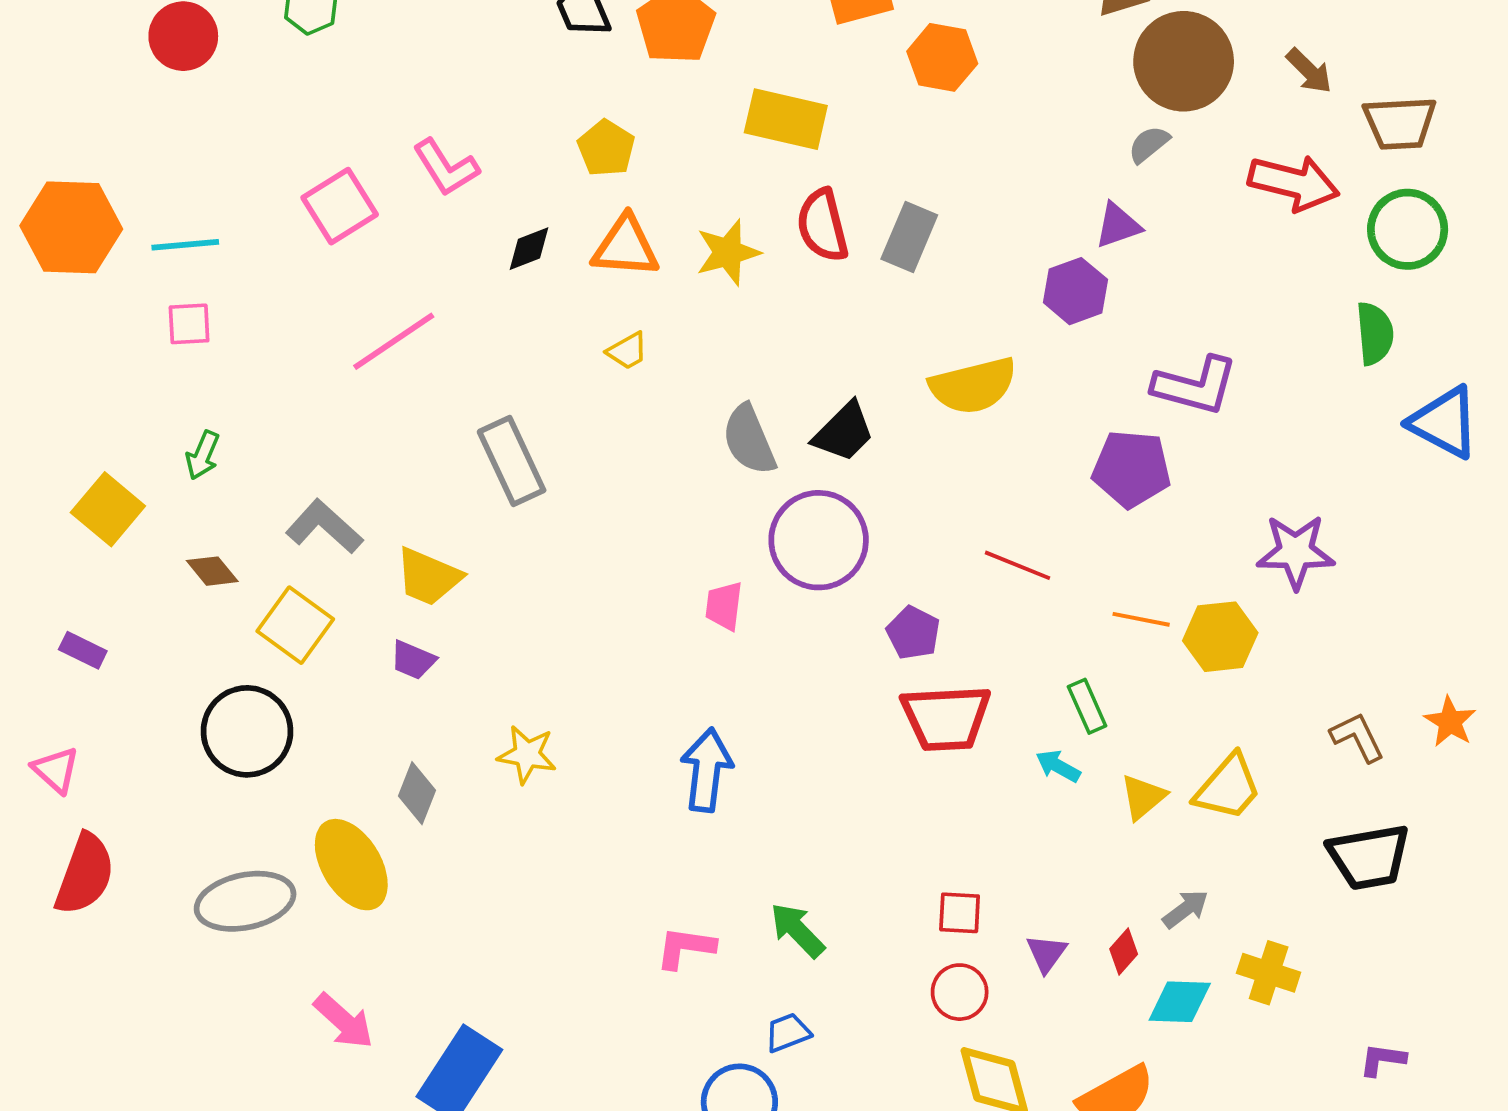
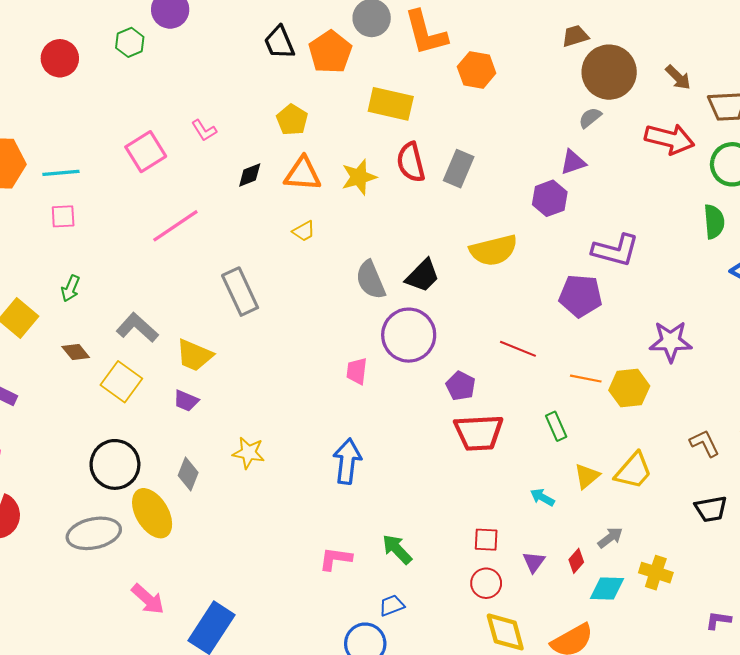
pink L-shape: (446, 167) -> (204, 130), size x0.7
black circle: (247, 731) -> (115, 464), moved
cyan arrow: (1058, 766) -> (542, 497), moved
black trapezoid: (1369, 857) -> (711, 509), size x0.7

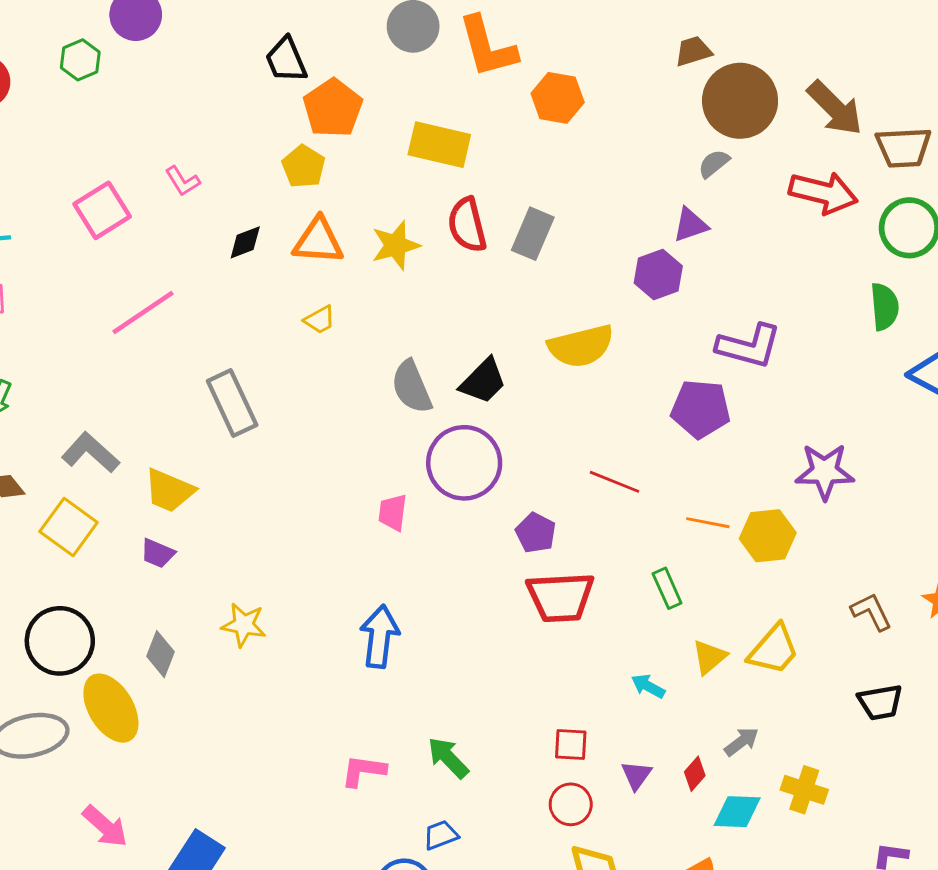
orange pentagon: (330, 52) -> (333, 108), moved
brown arrow: (678, 77) -> (835, 108), size x1.6

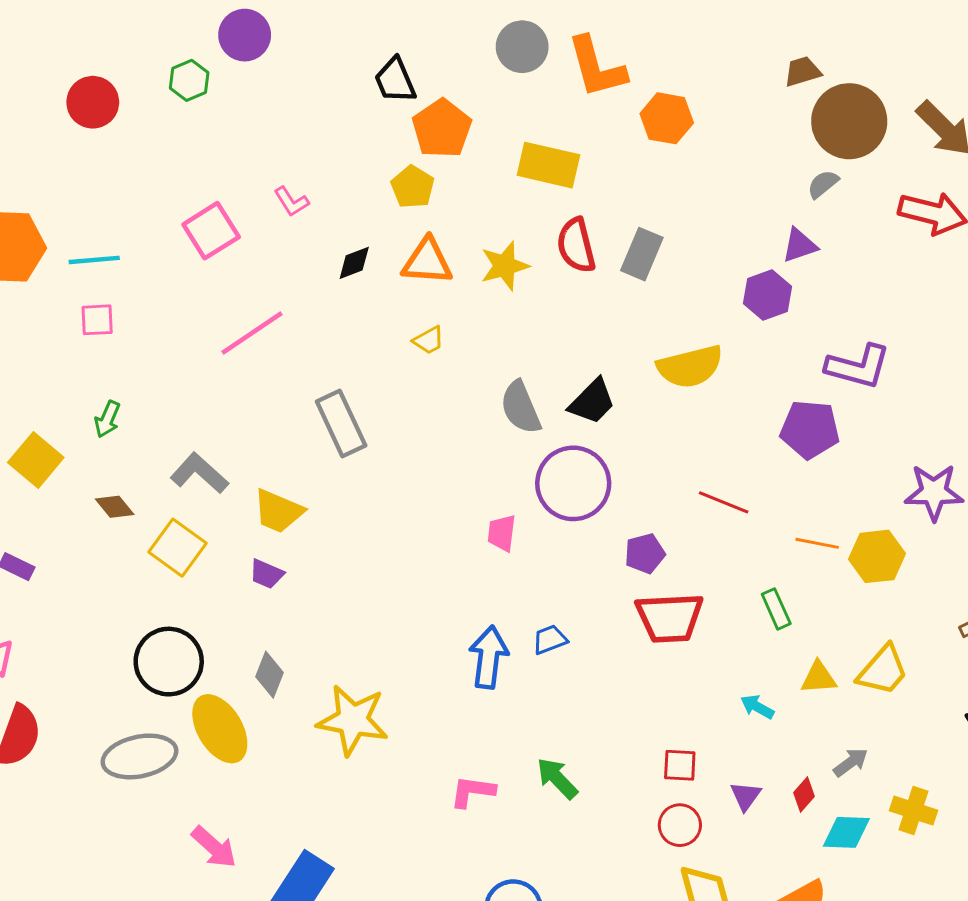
purple pentagon: (536, 533) -> (645, 553), turned 30
yellow star: (244, 625) -> (353, 720), moved, size x1.6
yellow triangle: (709, 657) -> (819, 678), turned 36
blue trapezoid: (441, 835) -> (550, 640), moved

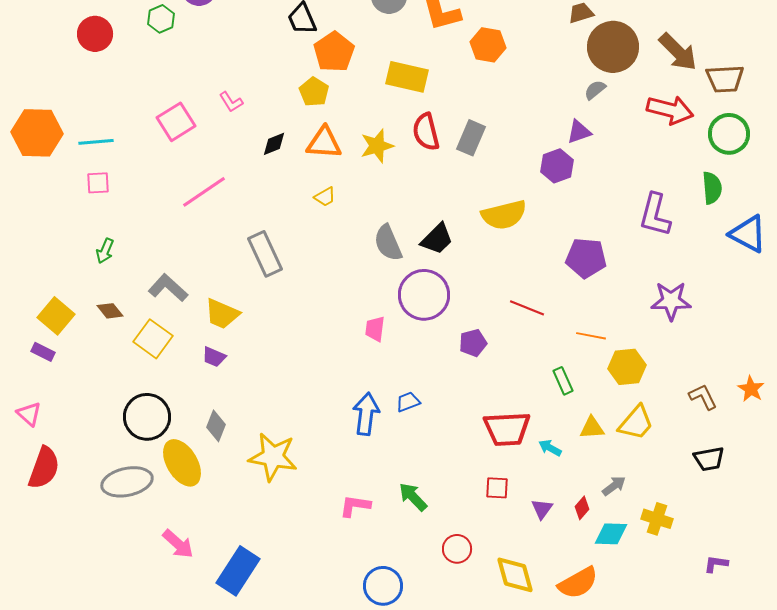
purple L-shape: (858, 367) -> (655, 215), moved, turned 90
yellow square: (36, 460) -> (56, 316), moved
yellow hexagon: (877, 556) -> (627, 367), moved
red trapezoid: (670, 618) -> (507, 429), moved
red circle: (680, 825) -> (457, 549), moved

